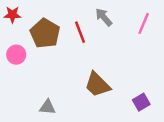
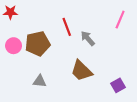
gray arrow: (104, 17) -> (88, 38), moved
brown pentagon: (45, 33) -> (38, 44), moved, turned 30
gray triangle: (47, 107) -> (40, 81), moved

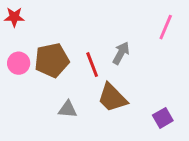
red line: (67, 27) -> (92, 65), moved
gray arrow: (88, 38) -> (121, 53), turned 70
gray triangle: (40, 81) -> (68, 109), moved

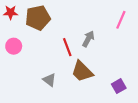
brown pentagon: (52, 60) -> (38, 18), moved
gray triangle: (68, 109) -> (49, 80), turned 32

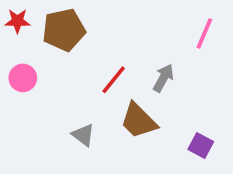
gray arrow: (88, 39) -> (163, 78), moved
red line: (67, 47) -> (114, 80), turned 60
purple square: (119, 86) -> (201, 146), turned -32

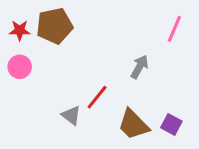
red star: (17, 21) -> (20, 30), moved
red line: (114, 80) -> (97, 97), moved
brown trapezoid: (139, 121) -> (133, 124), moved

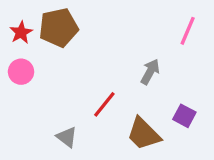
red star: (20, 30) -> (21, 32), turned -30
gray triangle: (71, 115) -> (67, 137), moved
purple square: (171, 124) -> (184, 116), moved

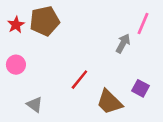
pink circle: (21, 72) -> (16, 65), moved
gray arrow: (150, 72) -> (123, 43), moved
gray triangle: (67, 137) -> (35, 104), moved

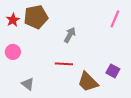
gray arrow: (123, 43) -> (70, 35), moved
red line: (79, 80) -> (64, 64), turned 54

